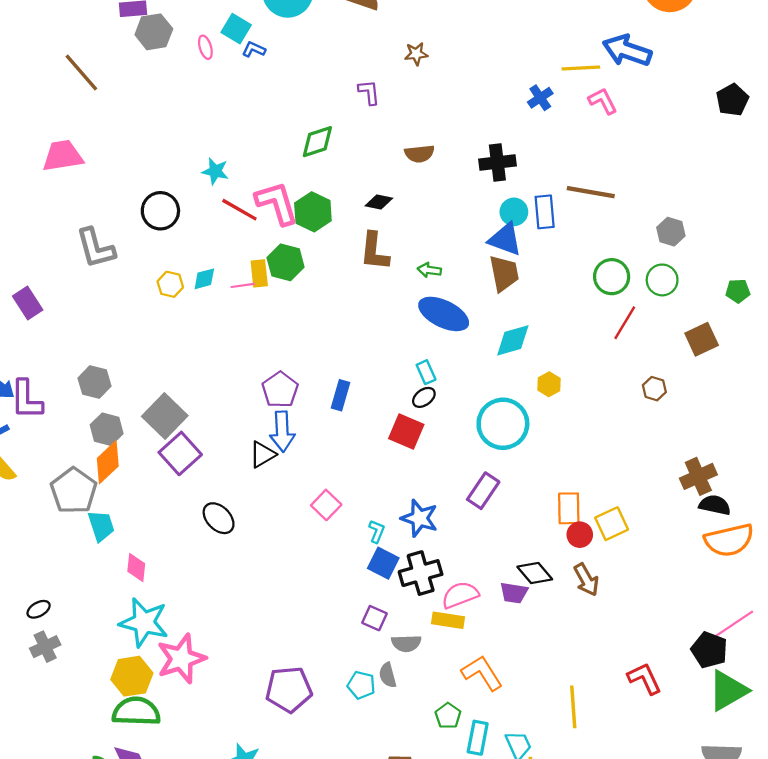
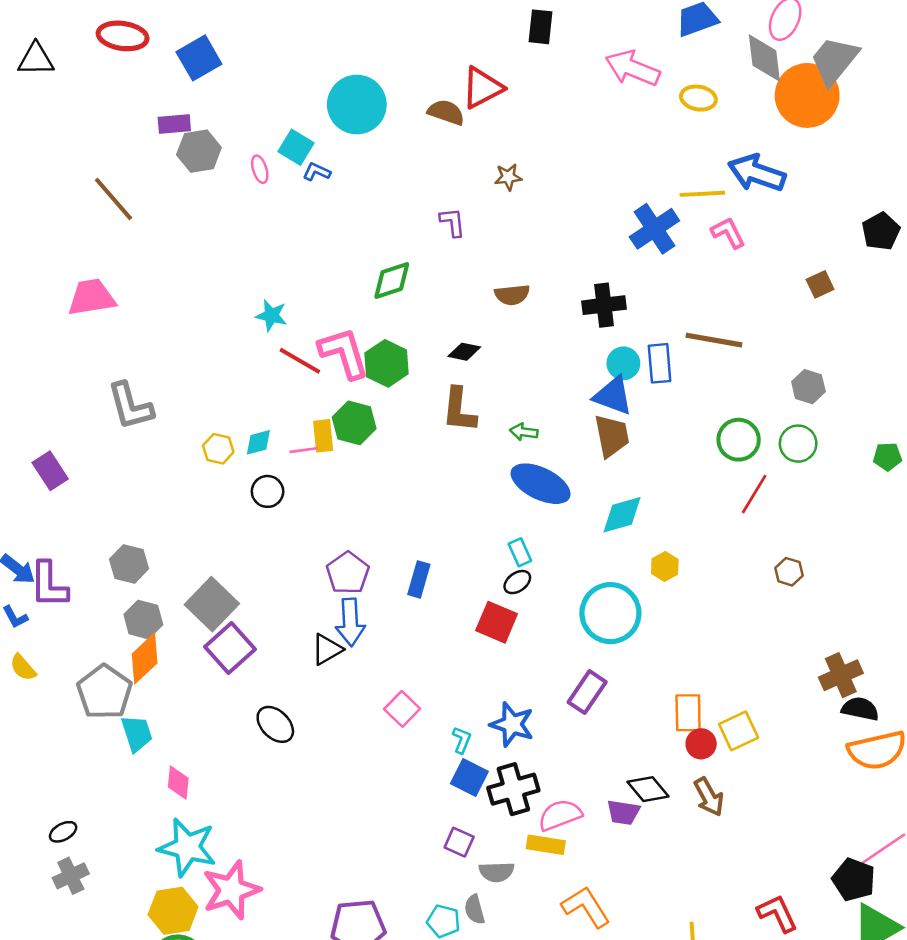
blue cross: (540, 98) -> (654, 229), size x1.6
black circle: (160, 211) -> (268, 491), moved, size x0.7
brown square: (702, 339) -> (820, 284), moved, size x0.7

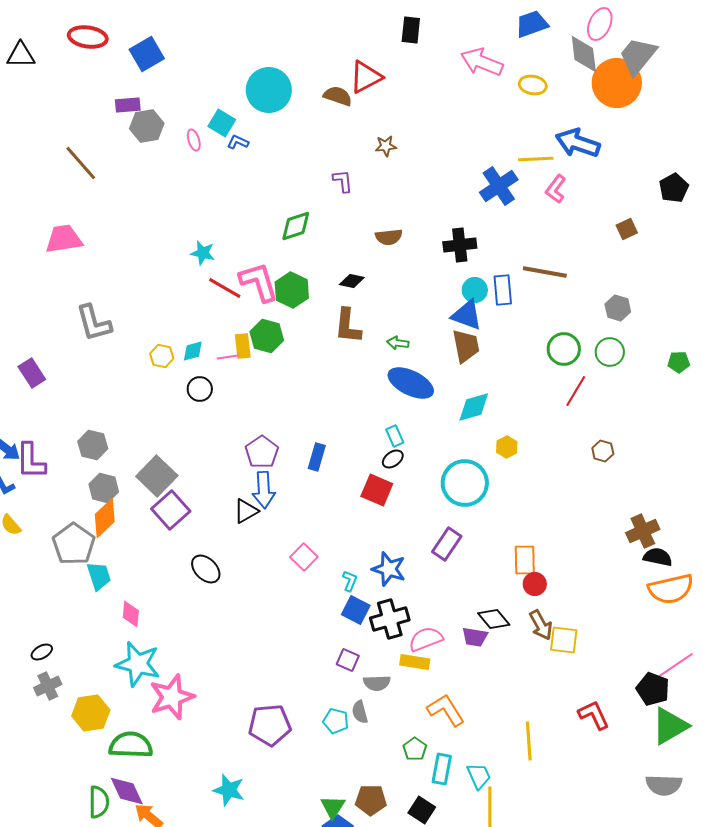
pink L-shape: (728, 233) -> (556, 189), turned -116
yellow square: (739, 731) -> (564, 640), moved, turned 32
yellow hexagon: (173, 911) -> (91, 713), moved

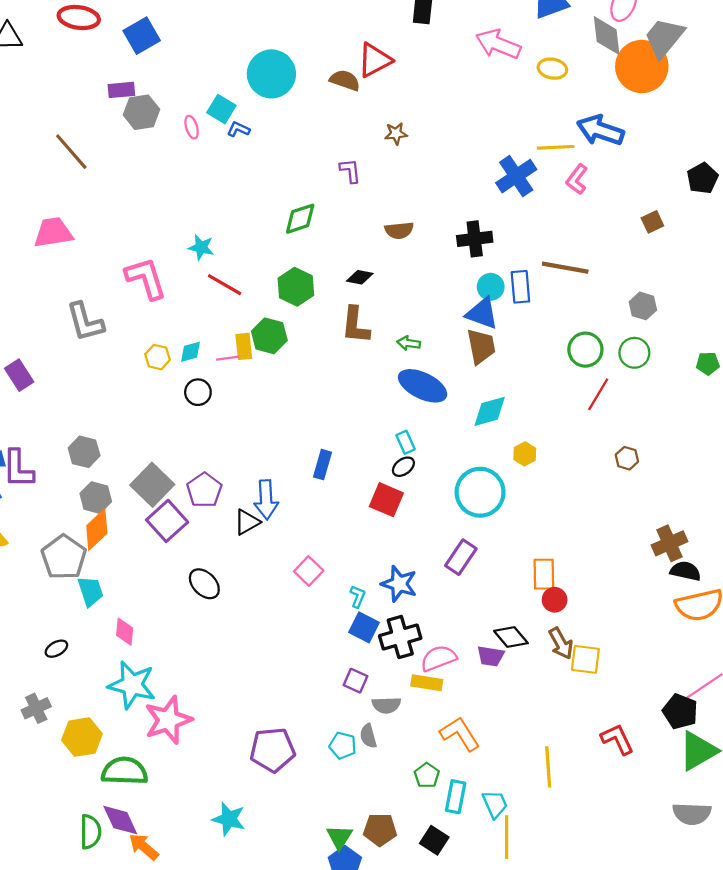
pink L-shape: (259, 282) -> (146, 278), moved
purple pentagon: (262, 452) -> (204, 490), moved
black ellipse: (42, 652) -> (56, 649), moved

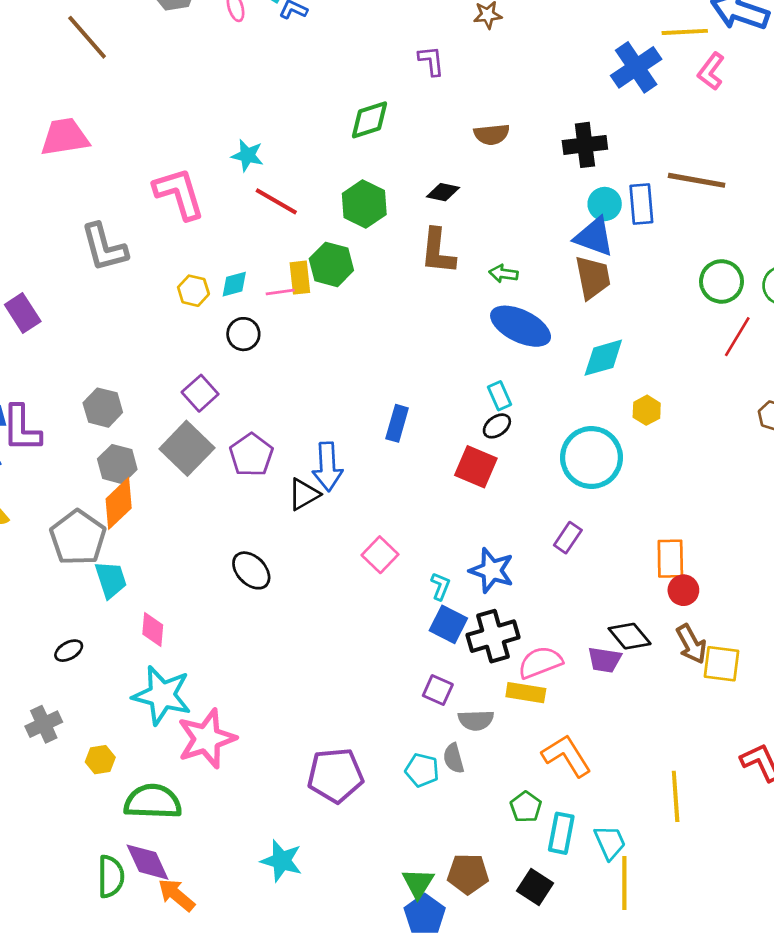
purple square: (167, 521) -> (200, 393), moved, size x0.7
purple rectangle: (461, 557) -> (568, 538), size x0.7
yellow hexagon: (82, 737) -> (100, 760), size x0.6

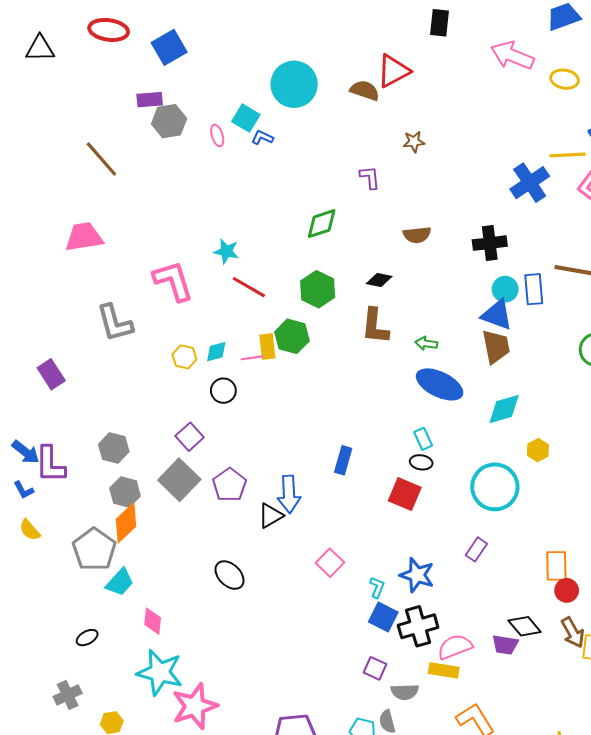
black ellipse: (497, 426) -> (421, 462), turned 45
cyan trapezoid: (111, 580) -> (120, 582), turned 60

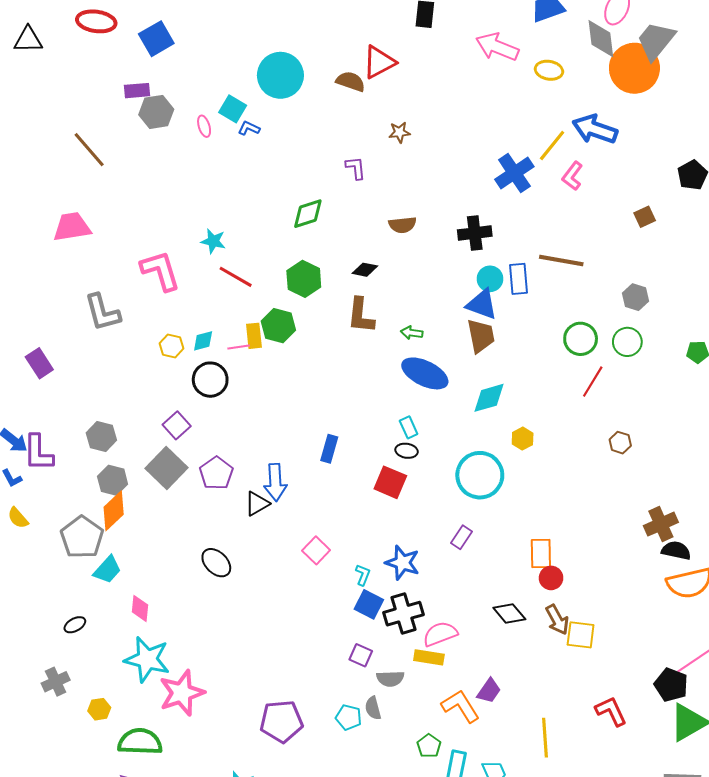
yellow line: (568, 155) -> (552, 146), turned -48
black circle: (223, 391) -> (210, 380), size x1.4
purple trapezoid: (505, 645) -> (489, 691), moved, turned -64

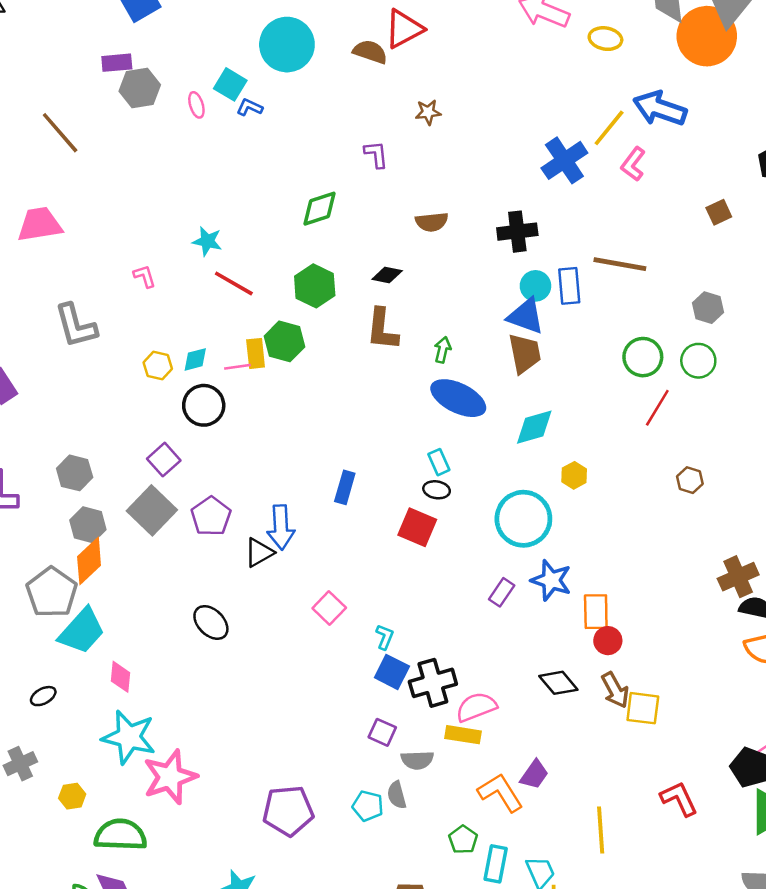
pink L-shape: (160, 271) -> (145, 276), size x0.5
green arrow: (412, 333) -> (443, 350), turned 95
blue star: (402, 563) -> (551, 580), moved
cyan trapezoid: (107, 570) -> (82, 631), size x1.4

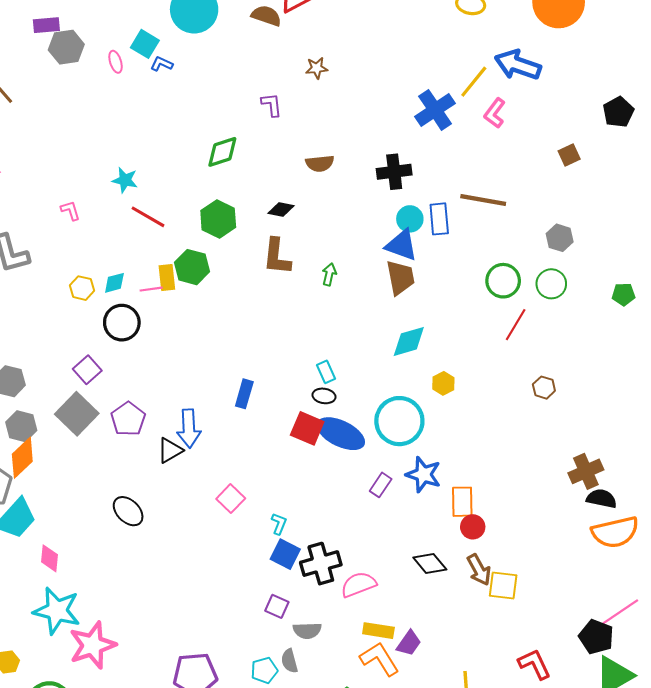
blue ellipse: (458, 398) -> (341, 434), moved
yellow rectangle: (463, 735) -> (378, 631), moved
cyan pentagon: (368, 806) -> (264, 670), turned -30

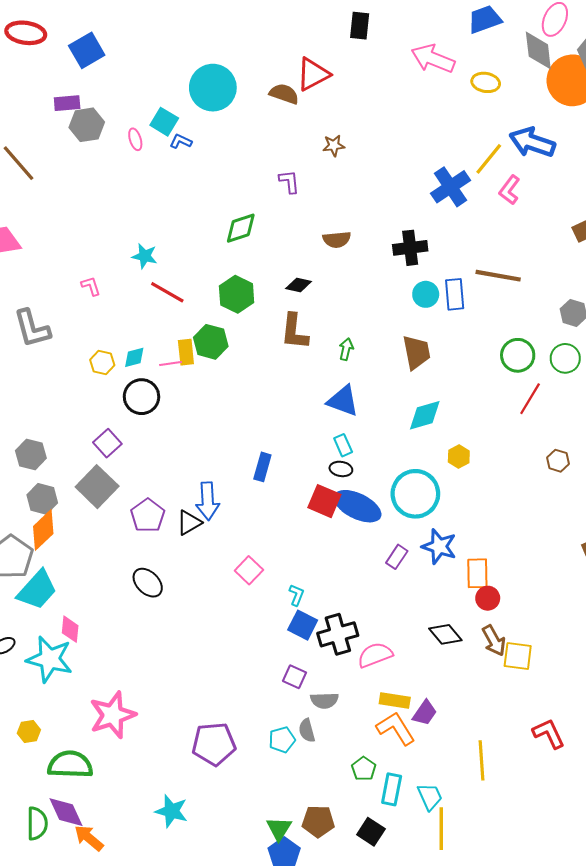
blue triangle: (401, 245) -> (343, 401), moved
purple pentagon: (128, 419) -> (148, 515), moved
cyan star: (57, 611) -> (50, 659), moved

